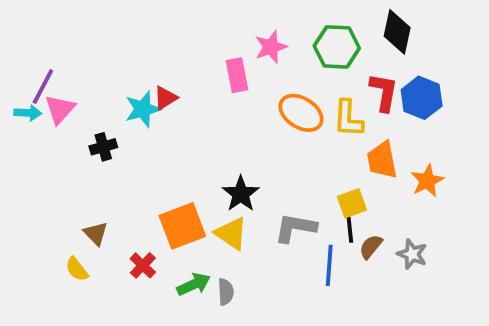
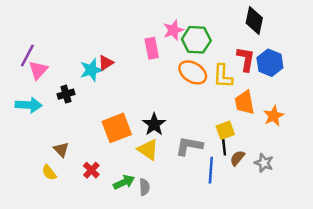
green hexagon: (337, 47) -> (196, 40), moved
cyan arrow: (28, 113) -> (29, 105), moved, size x1.5
orange square: (182, 226) -> (117, 128), moved

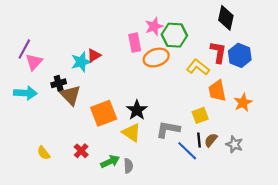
orange ellipse: (193, 72) -> (156, 58), moved, turned -50
yellow L-shape: (223, 76) -> (198, 67), turned 125
black line: (224, 147) -> (199, 140), moved
brown triangle: (61, 150) -> (70, 95), moved, size x1.5
blue line: (211, 170) -> (187, 151), turned -50

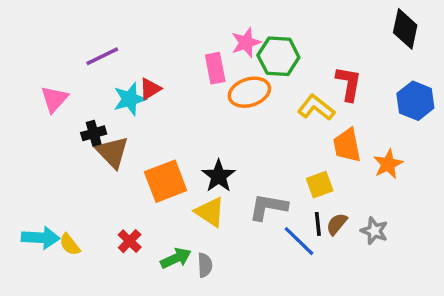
black diamond: (226, 18) -> (405, 29), moved
purple line: (24, 49) -> (102, 56), moved, turned 36
blue hexagon: (240, 55) -> (415, 101), moved
cyan arrow: (25, 93) -> (41, 238), moved

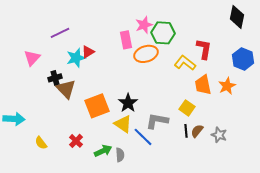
orange star: (388, 164) -> (227, 86), moved
yellow square: (320, 185) -> (187, 108), turned -35
cyan arrow: (41, 238) -> (14, 119), moved
blue line: (299, 241) -> (143, 137), moved

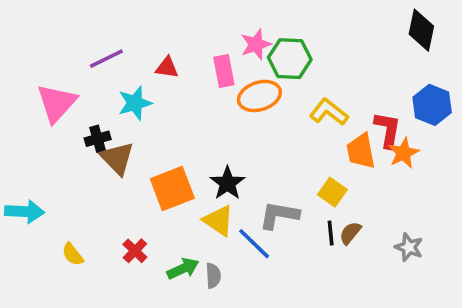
red L-shape: (204, 49) -> (388, 130), moved
red triangle: (88, 52) -> (167, 68), moved, turned 40
pink triangle: (32, 58) -> (57, 103), size x1.4
gray star: (219, 135) -> (409, 247), moved

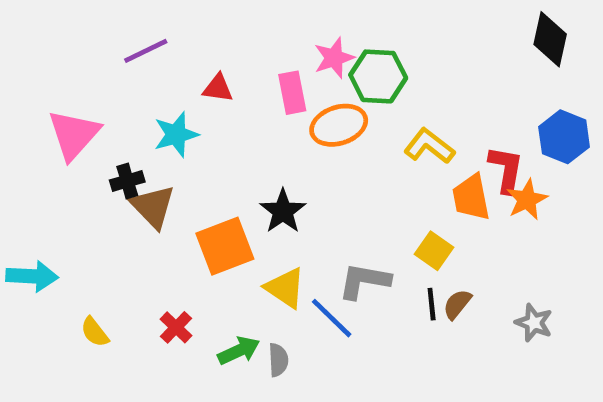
purple line: (106, 59) -> (146, 51), moved
black star: (227, 183) -> (283, 211), moved

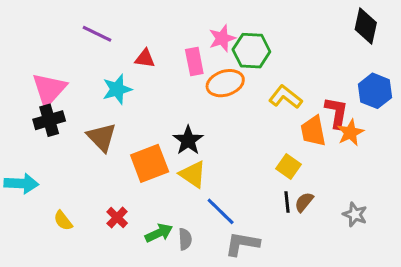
purple line: (146, 51) -> (97, 34), turned 52
black cross: (127, 181) -> (49, 120), moved, size x1.4
gray L-shape: (364, 281) -> (242, 244), moved
yellow triangle: (285, 288) -> (193, 174), moved

